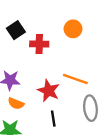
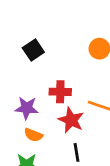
red cross: (39, 44) -> (60, 92), moved

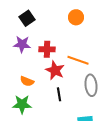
purple star: (27, 108) -> (22, 44), moved

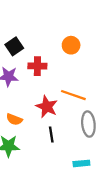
red cross: (47, 49) -> (37, 66), moved

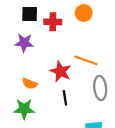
black square: (14, 46) -> (30, 14), turned 35
red cross: (37, 66) -> (53, 22), moved

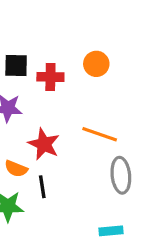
red star: (60, 71) -> (44, 144), moved
black line: (65, 98) -> (42, 187), moved

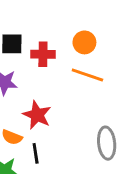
orange line: (100, 134) -> (87, 75), moved

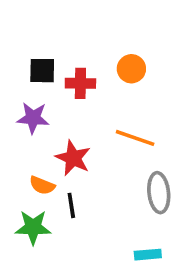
orange line: (87, 75) -> (135, 138), moved

